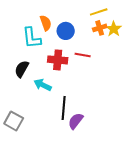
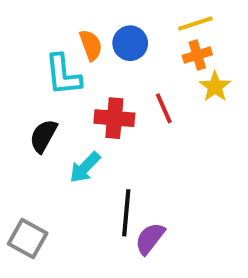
yellow star: (114, 29) -> (215, 87), moved
blue circle: (66, 31) -> (130, 43), moved
red line: (83, 55) -> (164, 108), turned 56
cyan arrow: (43, 85) -> (85, 167), turned -72

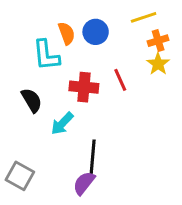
orange cross: (197, 55) -> (158, 41), moved
black semicircle: (43, 136) -> (32, 100), turned 120
purple semicircle: (150, 238) -> (84, 183), moved

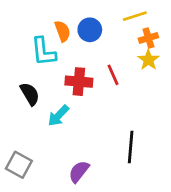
black line: (93, 157) -> (131, 147), moved

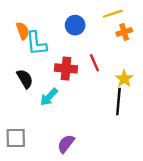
orange semicircle: (63, 31) -> (23, 31), moved
yellow star: (148, 60) -> (124, 79), moved
black line: (131, 147) -> (118, 102), moved
gray square: (19, 165) -> (16, 138), turned -30

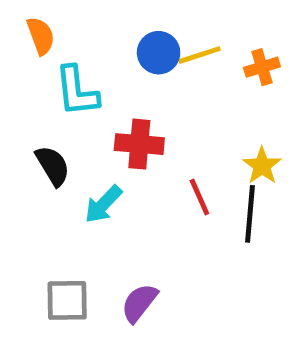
yellow line: (113, 14) -> (199, 55), moved
orange semicircle: (23, 31) -> (41, 36), moved
red line: (94, 63) -> (199, 197), moved
gray square: (16, 138) -> (67, 300), moved

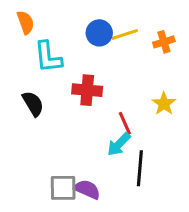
cyan arrow: (103, 204) -> (119, 144), moved
black line: (250, 214) -> (140, 168), moved
gray square: (67, 300) -> (63, 188), moved
purple semicircle: (139, 303) -> (87, 189), turned 76

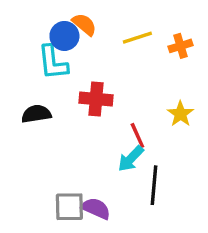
orange semicircle: (26, 22) -> (84, 24), moved, turned -30
blue circle: (99, 33) -> (64, 36), moved
black semicircle: (33, 104) -> (36, 114), turned -68

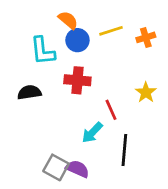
blue circle: (64, 36) -> (77, 40), moved
cyan arrow: (131, 159) -> (92, 133), moved
gray square: (69, 207) -> (56, 167), turned 30

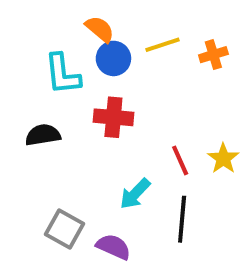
yellow star: (146, 92) -> (223, 158), moved
red line: (111, 110) -> (180, 160), moved
gray square: (56, 167) -> (64, 229), moved

